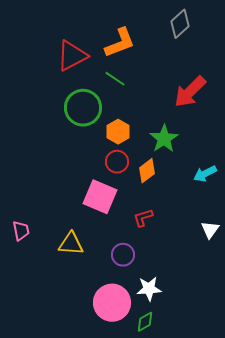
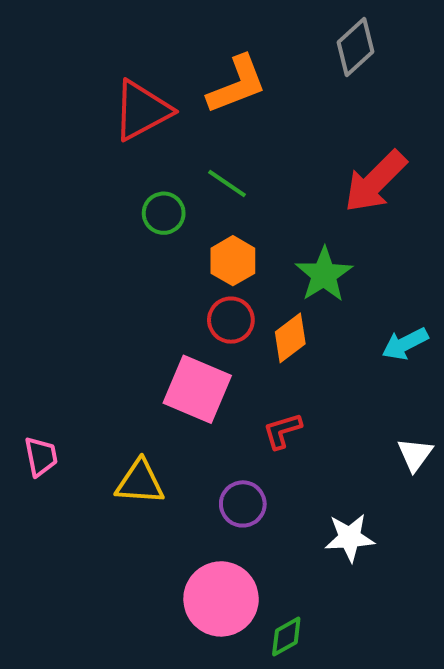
green line: (115, 79) -> (227, 184), moved
green circle: (83, 108) -> (164, 213), size x0.6
white star: (149, 289) -> (350, 538), moved

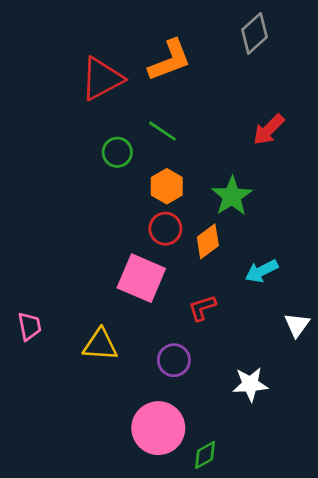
red arrow: (375, 182) -> (269, 130), size x0.7
cyan arrow: (405, 344) -> (262, 271), moved

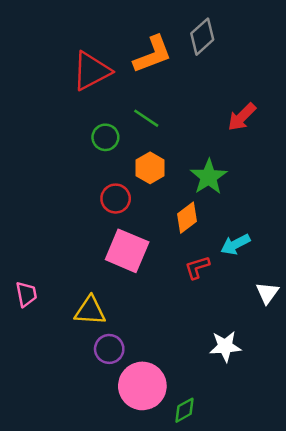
gray diamond: (254, 33) -> (202, 37), moved
red circle: (165, 229) -> (116, 199), moved
red L-shape: (202, 308) -> (197, 267), moved
purple circle: (174, 360) -> (109, 349), moved

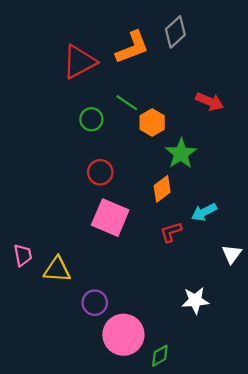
red arrow: (242, 117) -> (210, 102), turned -112
orange hexagon: (150, 168) -> (152, 123), moved
yellow triangle: (90, 311) -> (57, 270), moved

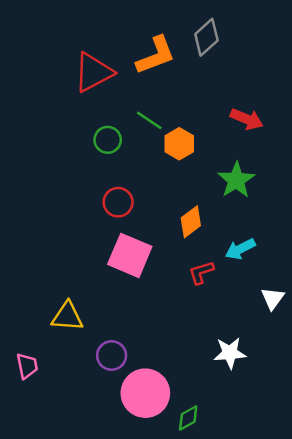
green star: (181, 153) -> (236, 180), moved
pink trapezoid: (23, 255) -> (27, 366), moved

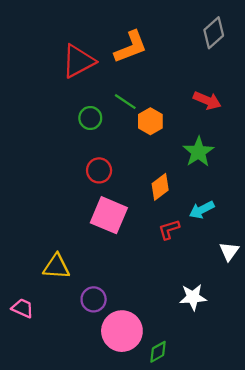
gray diamond: (206, 37) -> (214, 33), moved
pink trapezoid: (27, 366) -> (23, 308), turned -55

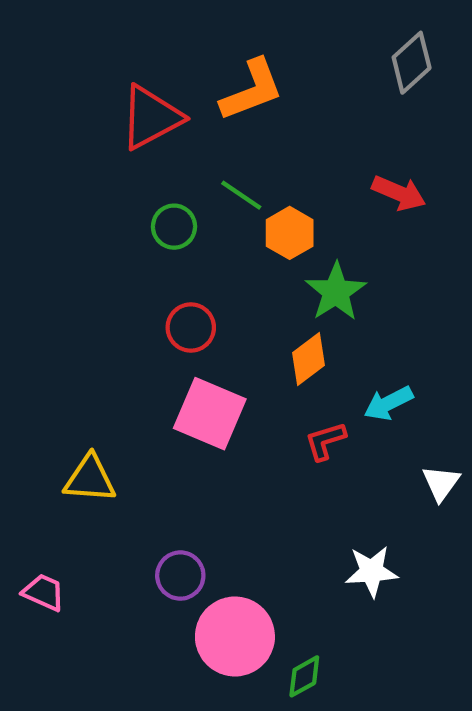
green star: (198, 152) -> (336, 292), moved
yellow triangle: (56, 267) -> (90, 479), moved

